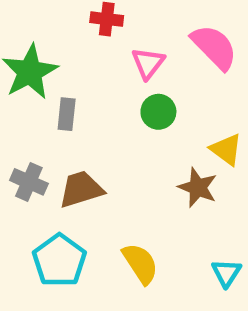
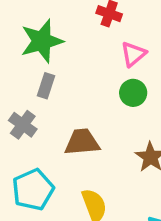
gray rectangle: (67, 114) -> (46, 86), moved
brown trapezoid: (81, 189) -> (82, 142), moved

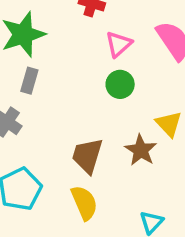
brown trapezoid: (82, 142) -> (87, 156), moved, turned -66

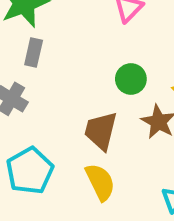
green circle: (120, 84) -> (131, 79), moved

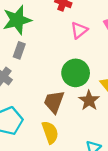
green circle: (131, 79) -> (76, 73), size x1.5

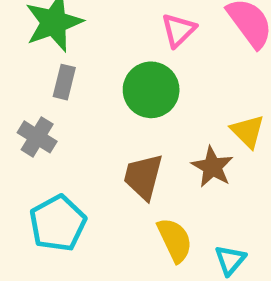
green circle: (76, 73) -> (151, 90), moved
yellow semicircle: (50, 132) -> (175, 240), moved

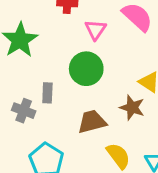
gray rectangle: (64, 82) -> (47, 93), moved
brown trapezoid: (143, 177) -> (92, 122), turned 72

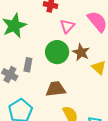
brown star: (132, 108) -> (81, 52), moved

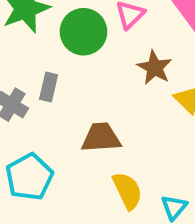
green circle: (57, 52) -> (84, 32), moved

